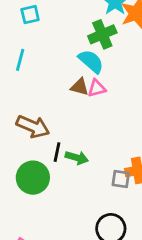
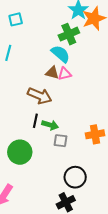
brown arrow: (33, 127) -> (40, 96), moved
green circle: (33, 178) -> (20, 152), moved
gray square: (121, 179) -> (61, 141), moved

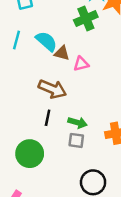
cyan semicircle: (61, 54) -> (46, 41), moved
brown triangle: (52, 73) -> (62, 53), moved
green arrow: (50, 125) -> (77, 123), moved

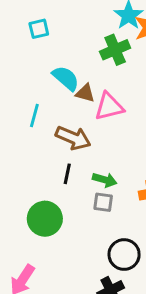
cyan line: (16, 40) -> (34, 116), moved
pink triangle: (81, 64) -> (109, 107), size x1.5

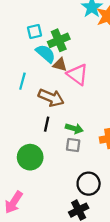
cyan square: (39, 29) -> (35, 32), moved
green cross: (115, 50) -> (59, 40), moved
pink triangle: (109, 107) -> (78, 74), turned 50

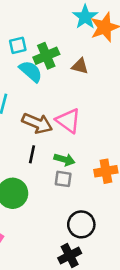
brown triangle: (60, 65) -> (80, 66), moved
pink triangle: (78, 74) -> (68, 121), moved

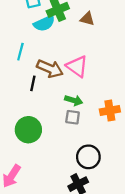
cyan semicircle: (31, 71) -> (44, 23), turned 115
black line: (32, 154) -> (33, 83), moved

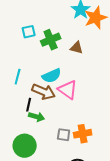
cyan semicircle: (44, 23) -> (52, 76), moved
green arrow: (74, 100) -> (37, 117), moved
orange cross: (110, 110) -> (83, 134), moved

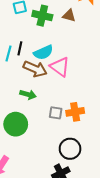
green cross: (51, 40) -> (42, 16), turned 36
brown triangle: (77, 48) -> (69, 16), moved
black line: (29, 105) -> (20, 48), moved

